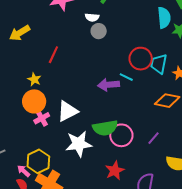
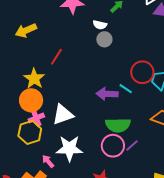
yellow star: (34, 79) -> (34, 79), size x1.5
green semicircle: (105, 128) -> (118, 125), moved
purple line: (154, 138) -> (132, 146), moved
yellow hexagon: (38, 161) -> (30, 132), moved
pink arrow: (24, 171) -> (48, 161), moved

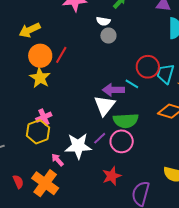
orange circle: (31, 100) -> (40, 56), moved
white triangle: (63, 115) -> (105, 105), moved, turned -30
purple line: (132, 146) -> (100, 138), moved

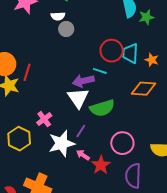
red line: (61, 55) -> (27, 72), moved
pink cross: (44, 117) -> (44, 119), moved
pink circle: (122, 141) -> (122, 143), moved
pink arrow: (57, 160) -> (83, 155), moved

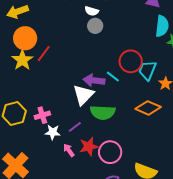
pink cross: (44, 119) -> (42, 115), moved
white star: (62, 143) -> (53, 132), size x0.6
red star: (101, 165) -> (89, 147), moved

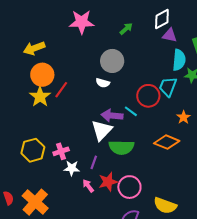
white semicircle: (92, 11) -> (103, 83), moved
gray circle: (95, 26) -> (112, 61), size x1.5
cyan trapezoid: (147, 70) -> (168, 87), moved
purple line: (75, 127) -> (94, 162), turned -32

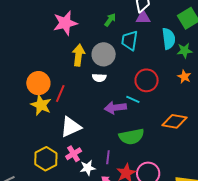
purple triangle: (170, 35) -> (143, 17), moved
yellow arrow: (34, 48) -> (79, 55), moved, turned 130
cyan trapezoid: (168, 87) -> (130, 40), moved
orange star: (184, 117) -> (184, 77), moved
white triangle: (102, 130) -> (71, 127), moved, turned 35

